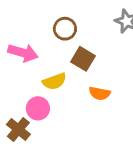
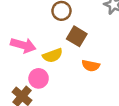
pink arrow: (23, 53) -> (23, 45), moved

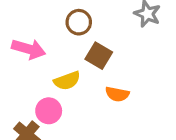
pink arrow: (23, 45) -> (29, 49), moved

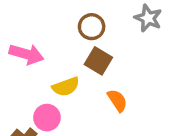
brown circle: (79, 22) -> (92, 27), moved
orange semicircle: (117, 94) -> (117, 100), turned -135

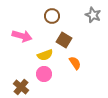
brown circle: (92, 27) -> (52, 16), moved
pink circle: (47, 118) -> (44, 74), moved

